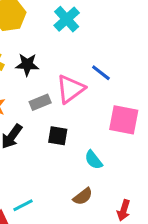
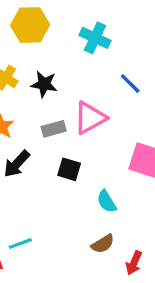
cyan cross: (67, 19) -> (95, 38), turned -30
blue line: (101, 73) -> (130, 83), moved
brown semicircle: (83, 196) -> (103, 244), moved

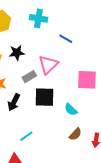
black square: (69, 169) -> (44, 97), size x1.5
cyan line: (20, 244) -> (26, 136), moved

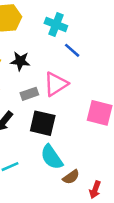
blue line: (66, 39) -> (72, 50), moved
cyan semicircle: (71, 110) -> (52, 157), moved, size x1.5

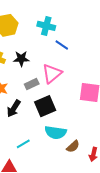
black square: (43, 123) -> (45, 106), turned -30
cyan semicircle: (52, 157) -> (56, 132), turned -40

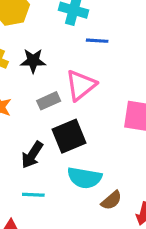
blue line: (62, 45) -> (97, 41), turned -32
black arrow: (14, 108) -> (32, 155), moved
cyan line: (23, 144) -> (33, 195), turned 32

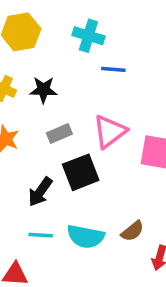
pink triangle: (81, 85) -> (110, 132), moved
cyan semicircle: (85, 178) -> (86, 237), moved
brown semicircle: (111, 200) -> (133, 231), moved

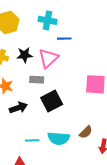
pink triangle: (110, 132) -> (48, 58), moved
gray rectangle: (59, 134) -> (37, 80), turned 32
black arrow: (40, 192) -> (18, 108), moved, turned -138

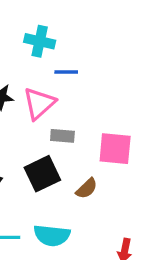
gray rectangle: (37, 80) -> (62, 136), moved
brown semicircle: (86, 132) -> (87, 188), moved

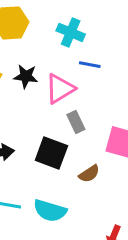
gray rectangle: (62, 136) -> (76, 122), turned 50
black square: (42, 174) -> (51, 153), turned 36

